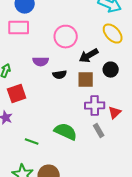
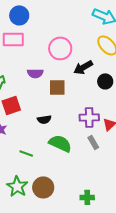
black semicircle: (60, 75) -> (44, 119), moved
brown square: (86, 80) -> (57, 87), moved

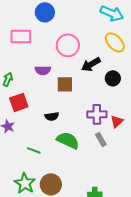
blue circle: (19, 15) -> (45, 12), moved

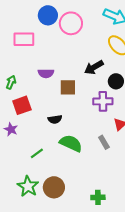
pink circle: (68, 45) -> (71, 23), moved
purple cross: (97, 114) -> (103, 101), moved
green line: (34, 150) -> (37, 153), turned -56

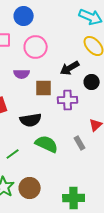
pink circle: (71, 23) -> (36, 47), moved
purple cross: (103, 101) -> (68, 100), moved
black semicircle: (55, 119) -> (31, 120), size x1.5
green cross: (98, 197) -> (74, 198), size x1.5

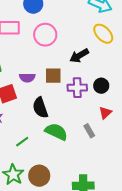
purple semicircle: (22, 74) -> (27, 78), moved
black circle: (92, 82) -> (101, 86), moved
black semicircle: (31, 120) -> (40, 108), turned 80

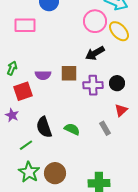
pink circle: (45, 35) -> (95, 21), moved
black semicircle: (40, 108) -> (44, 127), moved
green semicircle: (56, 132) -> (72, 129), size x0.7
green line: (22, 142) -> (26, 145), moved

